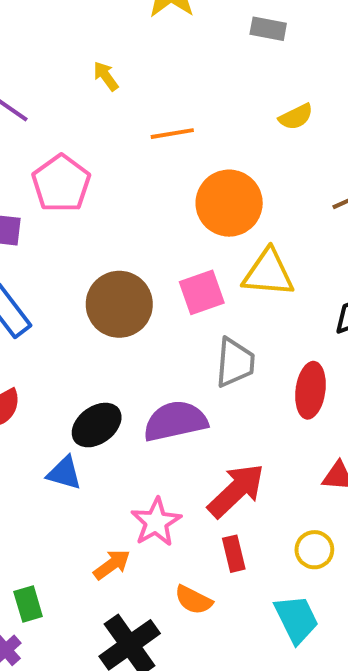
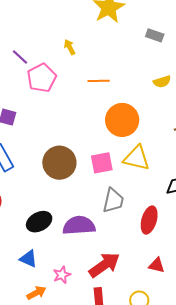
pink pentagon: (61, 184) -> (42, 78), moved
blue triangle: (64, 473) -> (29, 259), moved
pink star: (156, 522) -> (62, 275), size x0.7

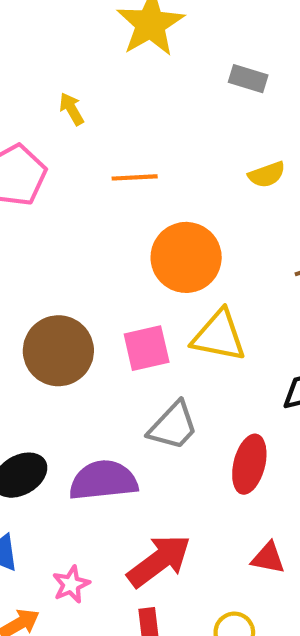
gray trapezoid: (113, 201) -> (173, 426), turned 32

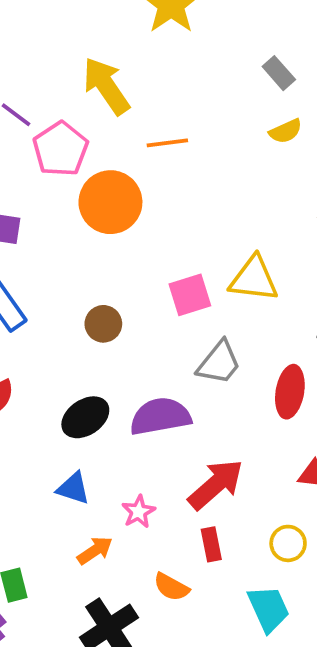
gray rectangle: (248, 79) -> (279, 73), moved, turned 36
yellow arrow: (72, 109) -> (106, 86), size x2.0
orange circle: (186, 257) -> (110, 202), moved
brown circle: (58, 351) -> (103, 324), moved, size x0.6

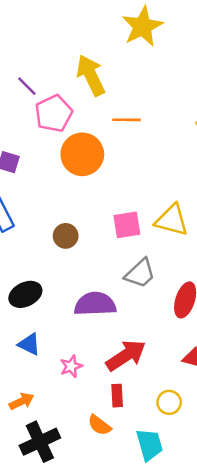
black ellipse: (85, 417) -> (25, 294), moved
orange arrow: (95, 550) -> (22, 401), moved
orange semicircle: (171, 587) -> (99, 425), moved

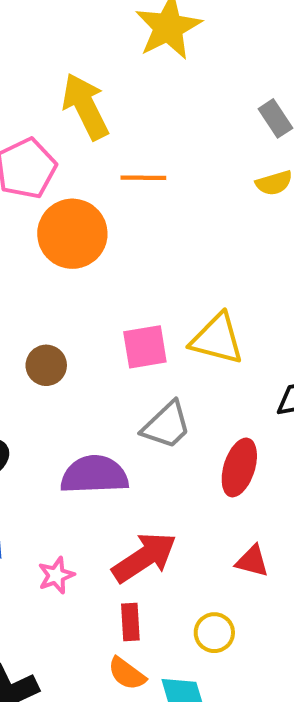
orange semicircle: (99, 425) -> (127, 674), moved

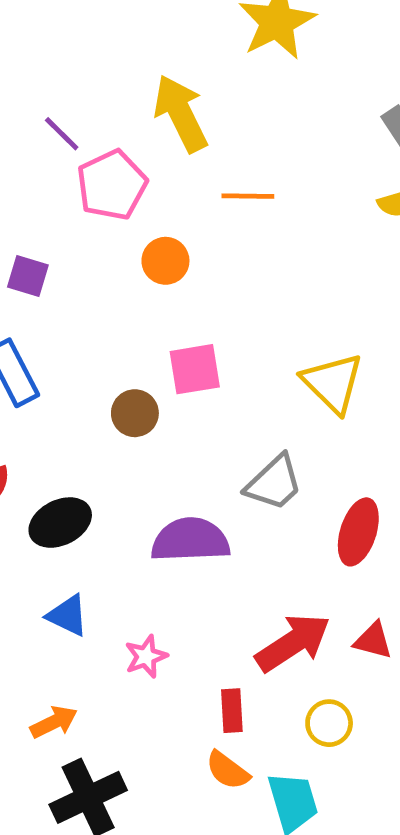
orange circle: (72, 234) -> (165, 261), size x0.6
yellow triangle: (217, 339) -> (333, 383), turned 30
pink square: (145, 347) -> (195, 369), moved
red arrow: (144, 557) -> (293, 643), moved

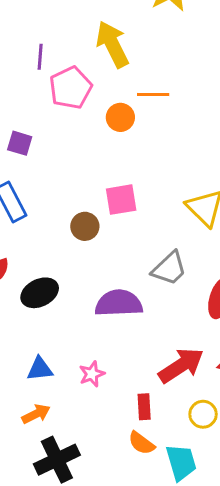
purple line: (62, 134) -> (40, 57), turned 50
orange circle: (165, 261) -> (120, 117), moved
blue triangle: (68, 615) -> (40, 369), moved, turned -32

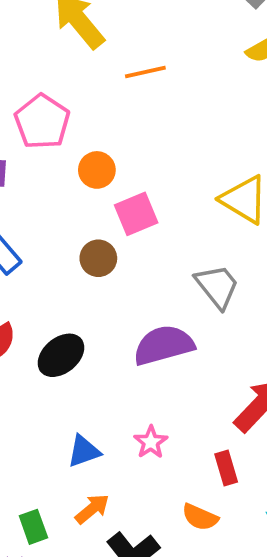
pink pentagon: (71, 88) -> (42, 122), moved
orange circle: (120, 117) -> (97, 170), moved
gray trapezoid: (169, 268) -> (217, 286), turned -72
orange semicircle: (142, 443) -> (200, 517), moved

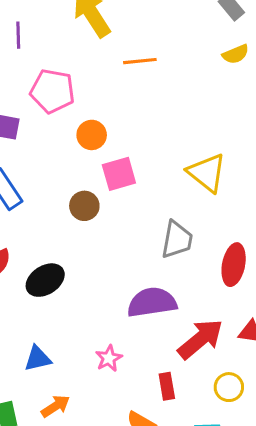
pink pentagon: (42, 122) -> (52, 91), turned -30
gray trapezoid: (217, 286) -> (177, 240), turned 42
purple semicircle: (164, 345) -> (152, 302), moved
blue triangle: (84, 451) -> (38, 359), moved

